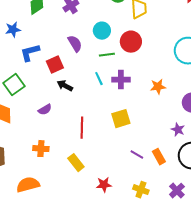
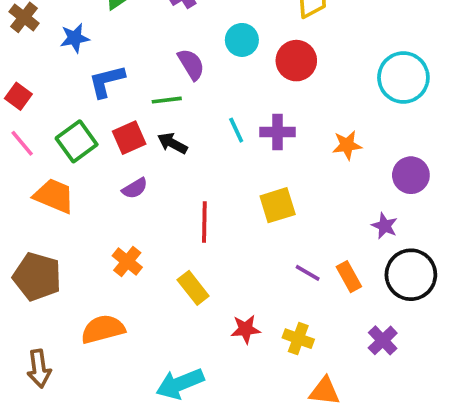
green line: (107, 55) -> (167, 100), moved
red square: (55, 65) -> (129, 138), moved
orange cross: (41, 149) -> (127, 262), turned 35
yellow cross: (141, 190) -> (298, 339), moved

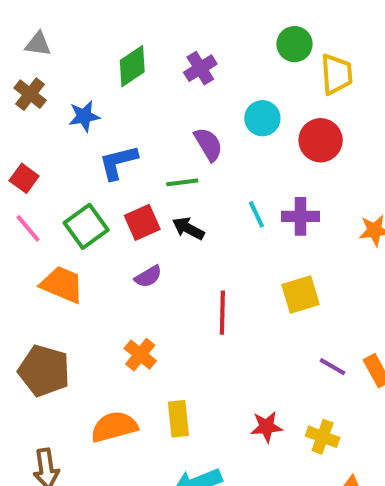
yellow rectangle: (193, 288) -> (178, 419), moved, turned 32

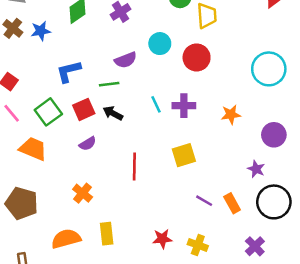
blue star: (84, 116) -> (41, 31), moved
purple semicircle: (208, 144) -> (126, 60), turned 100

